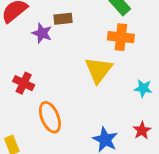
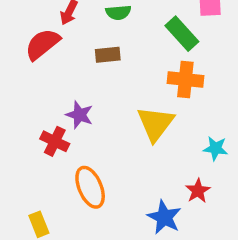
purple star: (42, 33) -> (79, 115), moved
red star: (142, 130) -> (198, 191), moved

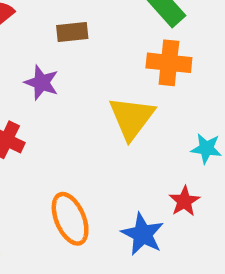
purple star: (79, 115) -> (42, 83), moved
orange ellipse: (90, 187) -> (70, 219), moved

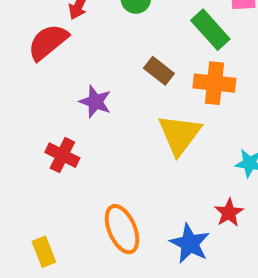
brown rectangle: (72, 32) -> (159, 71), moved, turned 44

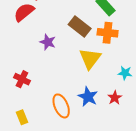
brown rectangle: (159, 71) -> (80, 27), size x1.5
red cross: (62, 155) -> (22, 79), moved
blue star: (190, 243) -> (88, 97), moved

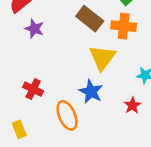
purple star: (48, 42) -> (34, 29), moved
red cross: (22, 79) -> (33, 89), moved
blue star: (88, 97) -> (91, 92), moved

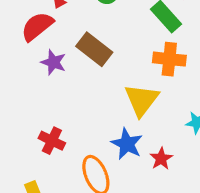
brown rectangle: (90, 19) -> (94, 49), moved
red star: (132, 105) -> (161, 159), moved

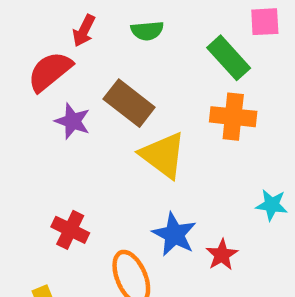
yellow triangle: (142, 100) -> (163, 155), moved, turned -30

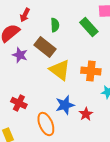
green semicircle: (147, 31) -> (55, 25), moved, turned -88
orange cross: (233, 117) -> (91, 71), moved
blue star: (174, 234) -> (65, 105), turned 30

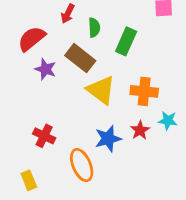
red arrow: (25, 15) -> (68, 14), moved
green rectangle: (89, 27) -> (126, 41), moved, turned 66
red star: (86, 114) -> (140, 130), moved

